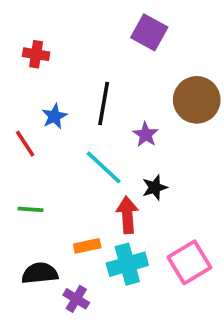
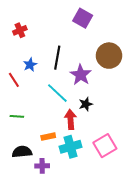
red cross: (36, 54) -> (20, 30), turned -32
purple star: (146, 135) -> (81, 75), size x1.5
purple cross: (76, 299) -> (42, 166), turned -32

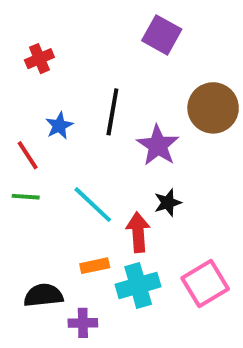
cyan line: (57, 93) -> (93, 205), moved
green line: (17, 116) -> (26, 197), moved

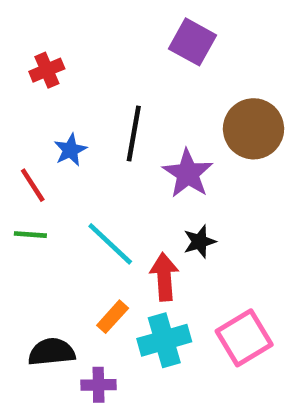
orange rectangle: (95, 266) -> (113, 317), turned -36

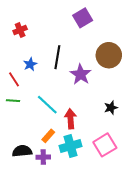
purple square: (192, 42) -> (83, 18), turned 30
black star: (199, 242) -> (111, 108), moved
purple cross: (98, 385) -> (43, 157), moved

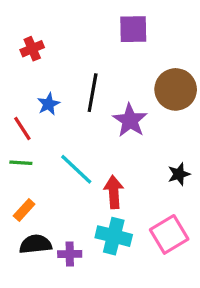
purple square: (83, 18) -> (133, 29), turned 30
orange rectangle: (48, 136) -> (24, 210), moved
cyan cross: (70, 146) -> (114, 236), turned 30

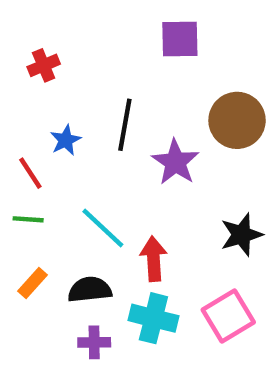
black star: (179, 174) -> (241, 235), size x1.4
black semicircle: (35, 244) -> (90, 290), moved

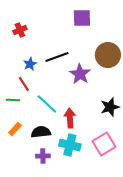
black line: (125, 125) -> (57, 57), turned 60
red line: (30, 173) -> (24, 84), moved

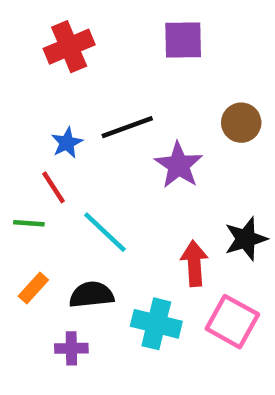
red cross: (20, 30) -> (69, 47), moved, size x1.5
brown circle: (108, 55) -> (241, 123), size x0.7
red arrow: (70, 118) -> (194, 263), moved
pink square: (104, 144) -> (232, 322), turned -30
purple cross: (43, 156) -> (71, 348), moved

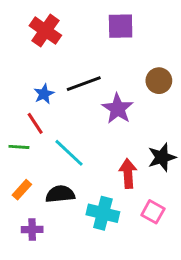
red cross: (69, 47) -> (45, 31), turned -32
pink square: (232, 322) -> (153, 212), size x0.7
purple cross: (71, 348) -> (32, 229), moved

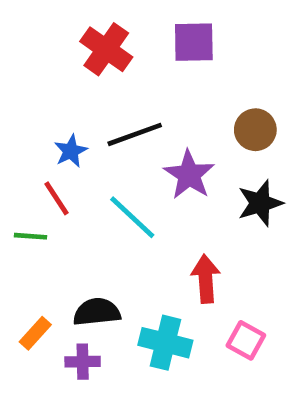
red cross: (45, 31) -> (106, 49), moved
cyan line: (69, 153) -> (132, 217), moved
black star: (162, 157) -> (260, 203), moved
orange rectangle: (22, 190) -> (35, 333), moved
purple cross: (32, 229) -> (83, 362), moved

